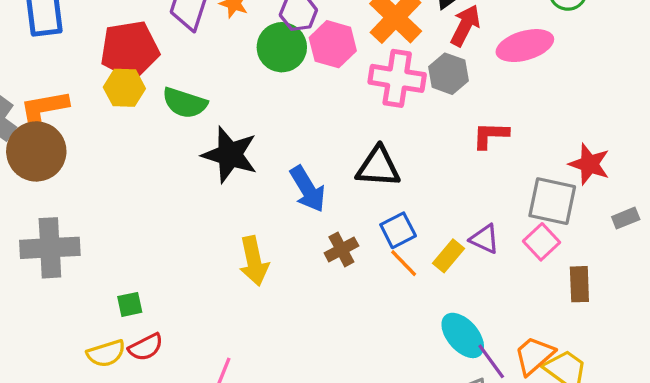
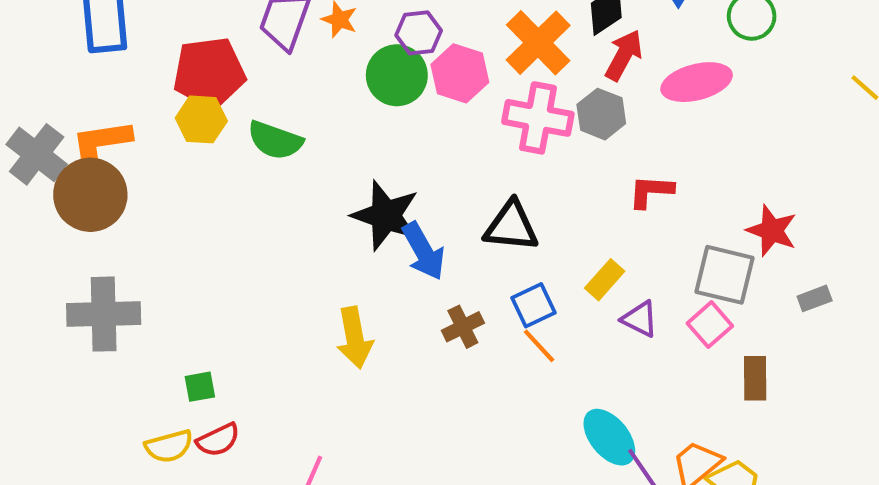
black star: (230, 155) -> (386, 215), moved
yellow rectangle: (448, 256) -> (605, 280), moved

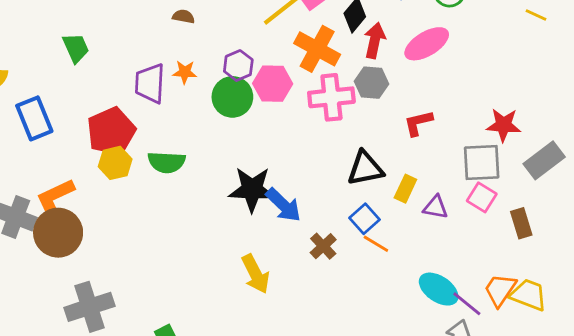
black triangle: (511, 226) -> (365, 168), moved
gray rectangle: (815, 298) -> (544, 160), size x1.8

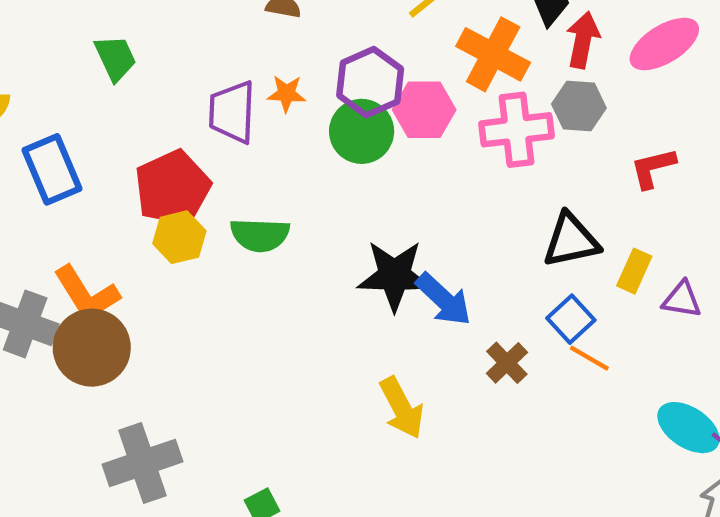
purple hexagon: (238, 66) -> (370, 82), size x1.4
orange L-shape: (55, 198) -> (87, 294), turned -96

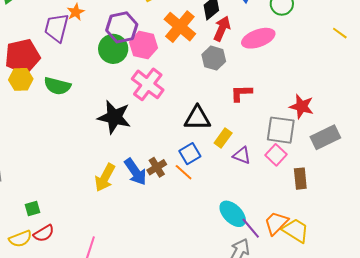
orange star: (286, 94) -> (76, 12), moved, turned 30
pink cross: (517, 130) -> (148, 84), moved, turned 32
blue arrow: (444, 299) -> (135, 172), moved
orange line: (589, 358) -> (184, 172), moved
yellow arrow: (402, 408) -> (105, 178), turned 44

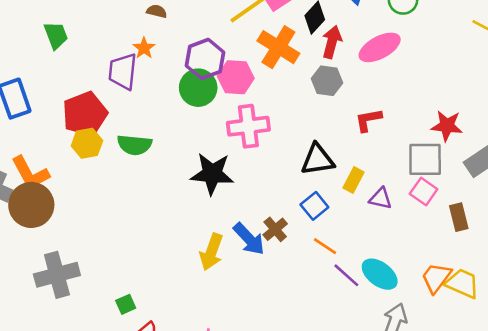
pink cross: (148, 84) -> (248, 126), turned -36
orange line: (184, 172) -> (325, 246), moved
purple line: (251, 228) -> (346, 275), moved

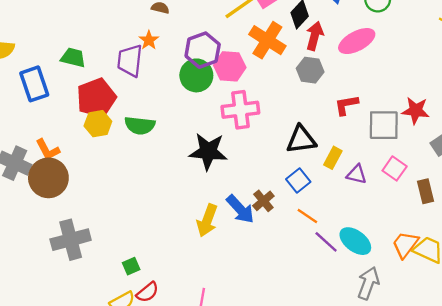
green trapezoid: (56, 35) -> (73, 58), moved, turned -55
gray square: (425, 159) -> (384, 125), moved
orange L-shape: (30, 173) -> (48, 150), size x0.7

